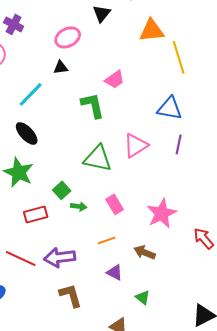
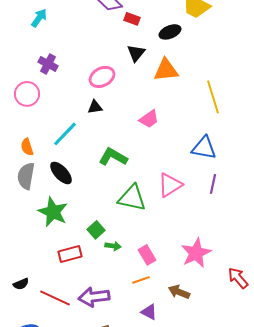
orange triangle: (152, 30) -> (166, 70), moved
green L-shape: (93, 105) -> (113, 157), moved, turned -48
pink rectangle: (115, 204) -> (147, 255), moved

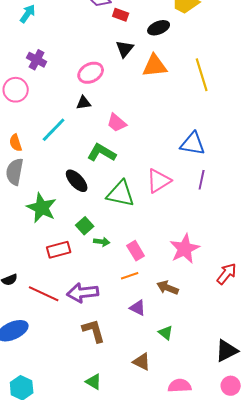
yellow line: (213, 97) -> (202, 75), moved
pink trapezoid: (149, 119) -> (117, 123), moved, turned 75
black ellipse: (61, 173) -> (77, 181), moved
red arrow: (238, 278) -> (227, 274), turned 80

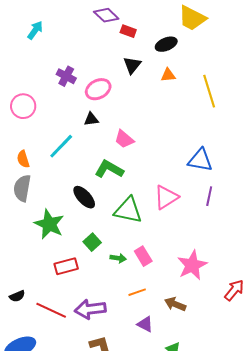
purple cross: (37, 60) -> (66, 76), moved
orange triangle: (155, 66) -> (168, 75), moved, size x0.6
green arrow: (102, 242) -> (118, 258), moved
pink rectangle: (136, 251) -> (143, 256), moved

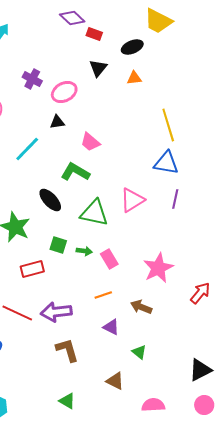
yellow line: (209, 91) -> (168, 125), moved
green square: (92, 242) -> (58, 245), turned -30
green arrow: (118, 258) -> (84, 251), moved

